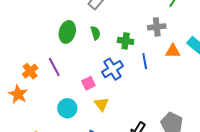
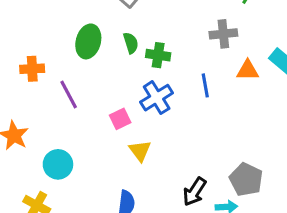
green cross: (126, 41) -> (158, 55), moved
orange cross: (30, 71) -> (32, 69), moved, turned 35
cyan circle: (67, 108) -> (58, 164), moved

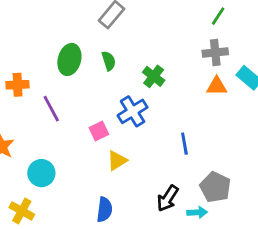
gray cross: (223, 34) -> (215, 52), moved
green cross: (158, 55) -> (154, 76), moved, turned 30
blue line: (205, 85) -> (184, 144), moved
yellow triangle: (140, 151) -> (117, 160), turned 35

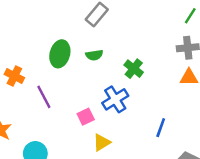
green semicircle: (109, 61) -> (94, 55), turned 98
orange cross: (18, 85) -> (14, 76), turned 30
blue line: (184, 144) -> (161, 128), turned 30

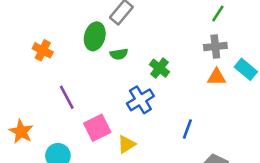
green ellipse: (60, 54) -> (95, 36), moved
orange cross: (14, 76) -> (43, 50), moved
pink square: (86, 117) -> (97, 128), moved, size x1.5

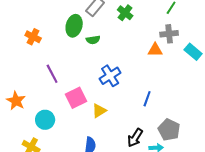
green cross: (159, 68) -> (125, 13), moved
orange triangle: (217, 77) -> (155, 50), moved

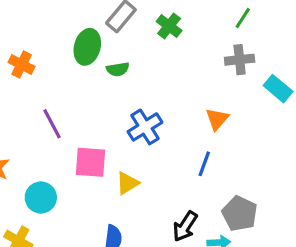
orange triangle: (155, 50) -> (217, 119), moved, turned -49
pink square: (76, 98) -> (90, 162), turned 30

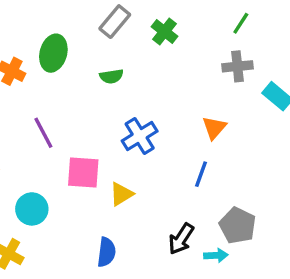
green ellipse: (87, 47) -> (53, 53), moved

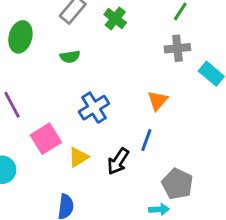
pink square: (83, 172) -> (46, 139), turned -36
black arrow: (181, 239) -> (118, 161), moved

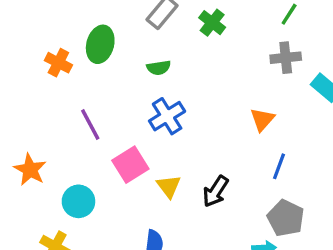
blue cross: (94, 108) -> (167, 116), moved
blue line: (146, 140) -> (279, 166), moved
yellow triangle: (78, 157) -> (169, 186), turned -35

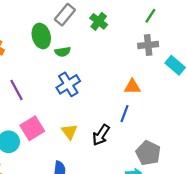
green ellipse: (100, 44) -> (41, 36), moved, turned -30
orange triangle: (262, 119) -> (132, 87), turned 48
pink square: (130, 165) -> (32, 128), moved
blue line: (279, 166) -> (125, 114), moved

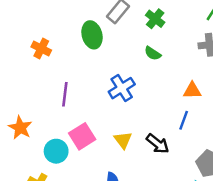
green semicircle: (63, 52) -> (153, 53), moved, turned 42
purple line: (16, 90) -> (65, 94), turned 35
black arrow: (101, 135) -> (158, 144), turned -85

